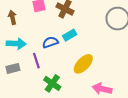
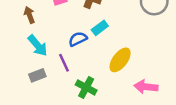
cyan arrow: (16, 44) -> (38, 45), turned 54

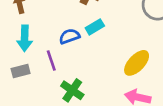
cyan arrow: (38, 45) -> (25, 38), turned 35
yellow ellipse: (120, 60) -> (137, 63), moved

